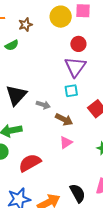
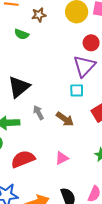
green semicircle: (12, 45) -> (22, 34), turned 40
gray arrow: (43, 105) -> (38, 112), moved, turned -144
pink triangle: (66, 142) -> (62, 158), moved

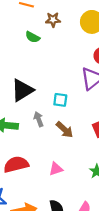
cyan square: (77, 90) -> (60, 100), moved

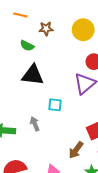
black triangle: (22, 90) -> (33, 75), moved, turned 40
brown arrow: (65, 130) -> (76, 150), moved, turned 84

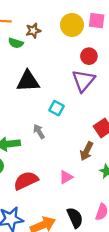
green semicircle: (27, 46) -> (16, 43), moved
cyan square: (55, 105) -> (56, 108), turned 32

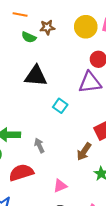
purple triangle: (83, 81) -> (90, 82), turned 35
gray arrow: (39, 131) -> (39, 145), moved
pink triangle: (66, 177) -> (60, 186), moved

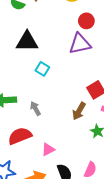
cyan square: (60, 106) -> (42, 69), moved
pink triangle: (60, 186) -> (48, 149), moved

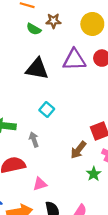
purple triangle: (80, 44) -> (74, 60), moved
cyan square: (42, 69) -> (47, 110), moved

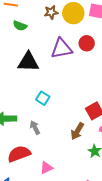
brown star: (53, 21) -> (51, 12), moved

